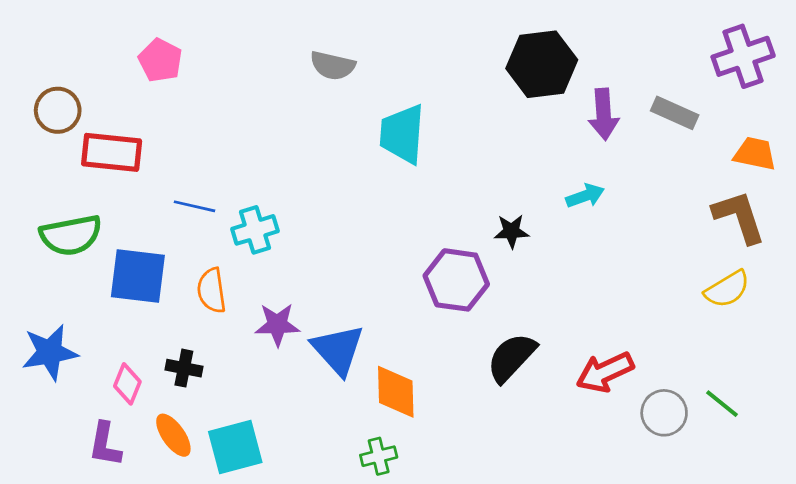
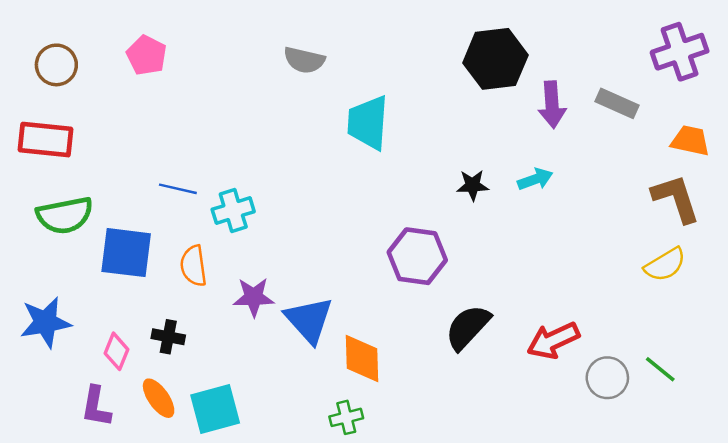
brown circle: (58, 110) -> (56, 65), moved
red rectangle: (112, 152) -> (46, 140), moved
black star: (512, 231) -> (473, 185), moved

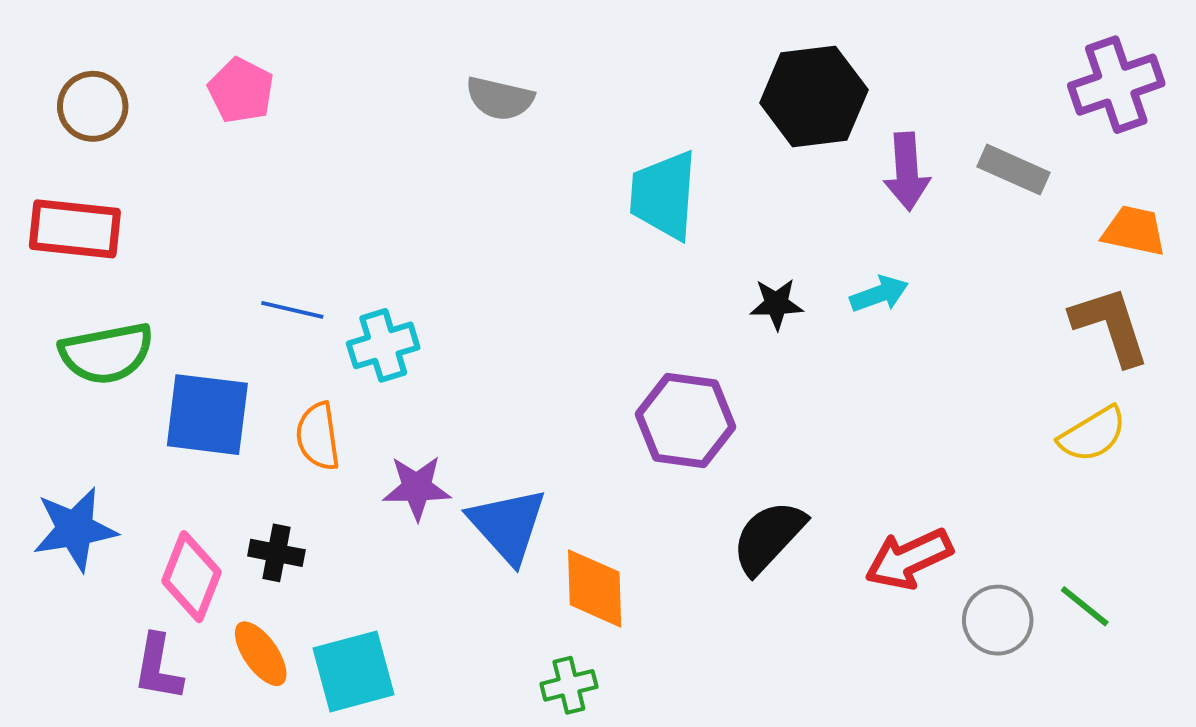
cyan trapezoid: (368, 123) -> (664, 195), moved
pink diamond: (116, 351) -> (191, 577), size x1.4

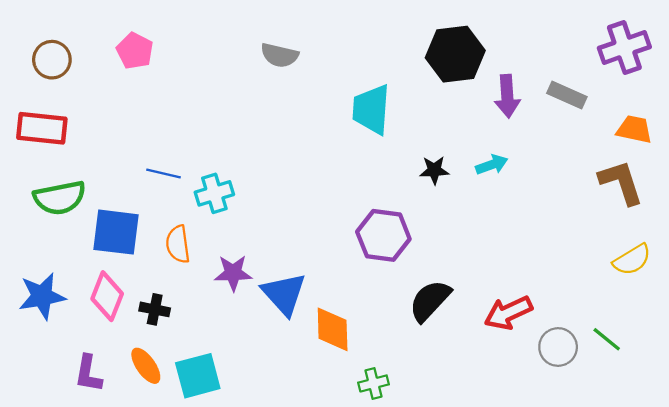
yellow semicircle: (1093, 434) -> (632, 260), moved
pink diamond: (191, 577) -> (107, 296), moved
green cross: (569, 685) -> (373, 383), moved

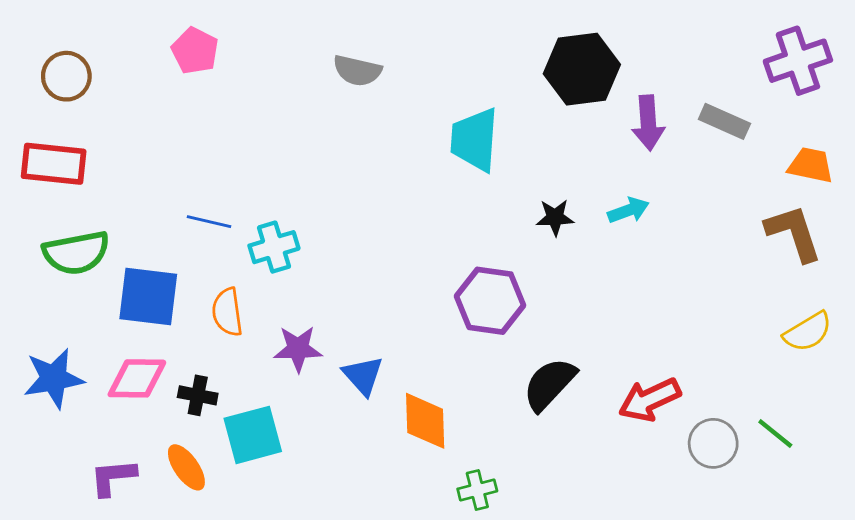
pink pentagon: (135, 51) -> (195, 51), moved
blue triangle: (284, 294) -> (363, 376), size x0.7
pink diamond: (107, 296) -> (137, 378), turned 69
purple L-shape: (88, 374) -> (113, 477), turned 75
cyan square: (198, 376) -> (253, 435), moved

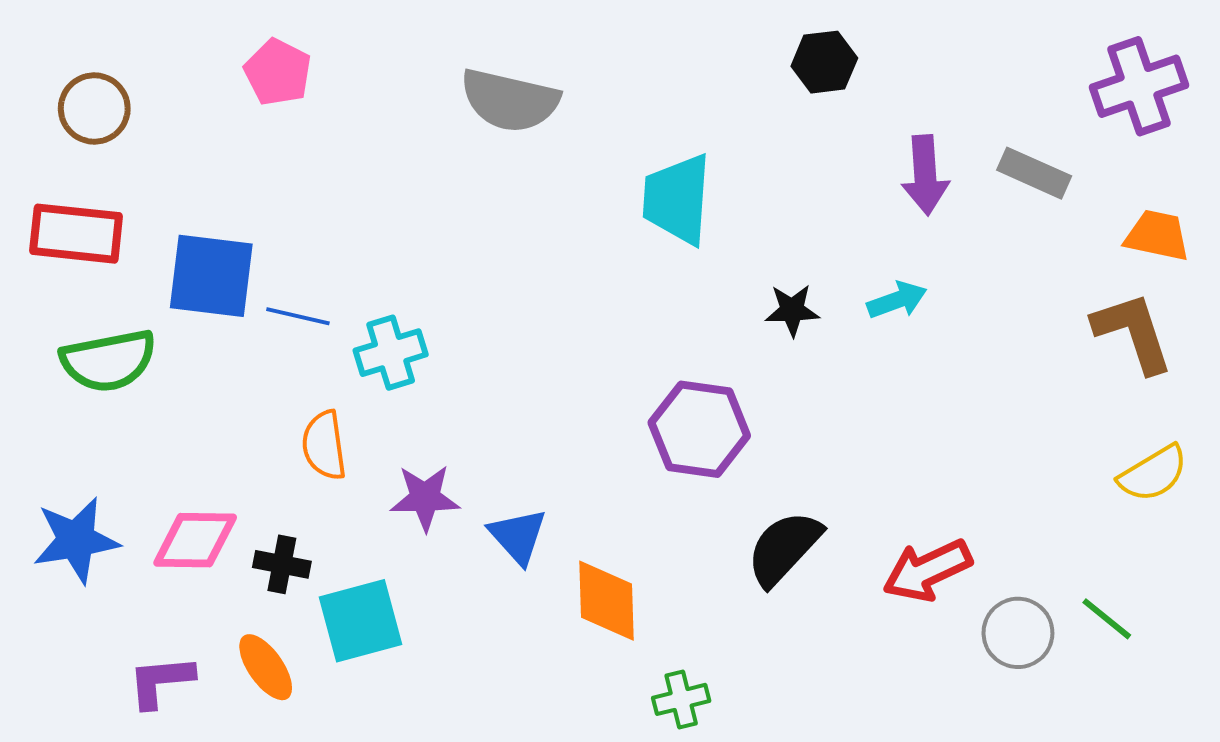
black hexagon: (582, 69) -> (824, 62), moved, size x0.6
gray semicircle: (357, 71) -> (510, 100), size x1.4
blue square: (148, 297) -> (211, 276), moved

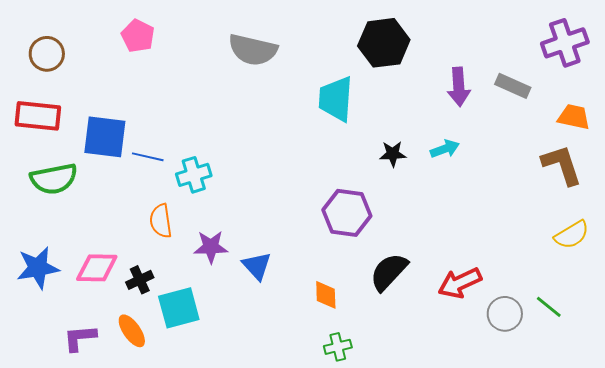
black hexagon: (824, 62) -> (384, 43), moved, size x1.6
black cross: (282, 564) -> (140, 280), turned -36
orange diamond: (607, 601) -> (326, 295), moved, size x0.7

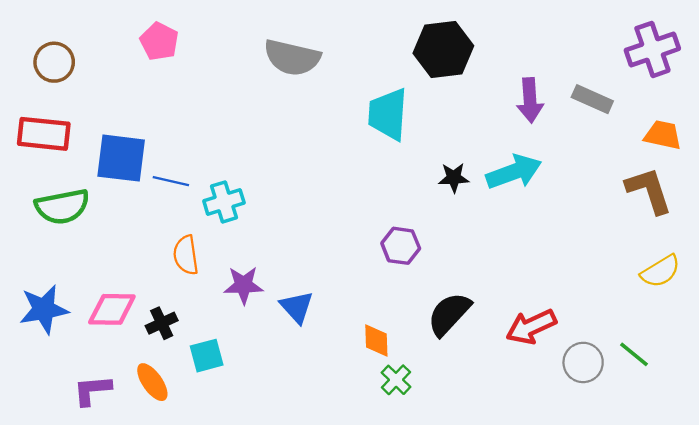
cyan arrow: (445, 149) -> (514, 172), size x1.6
purple hexagon: (347, 213) -> (401, 246), size x0.7
cyan square: (179, 308) -> (207, 356), size x0.7
green cross: (338, 347) -> (396, 380), moved, turned -32

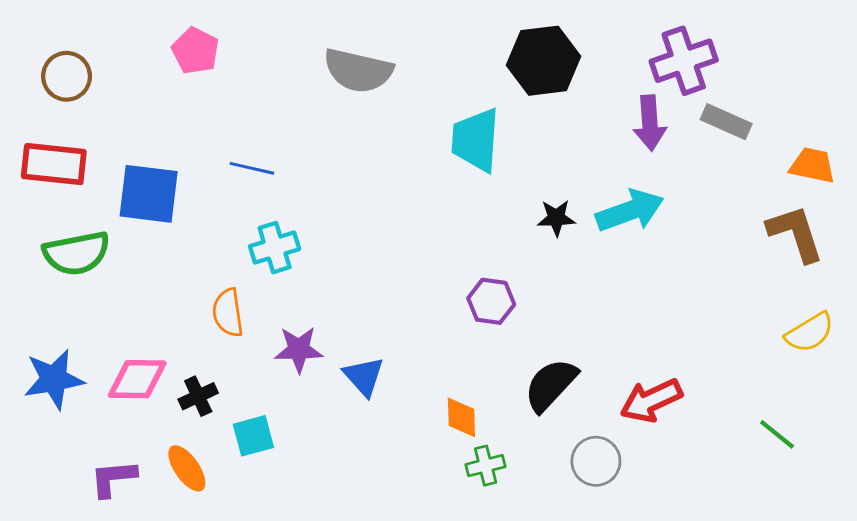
purple cross: (652, 49) -> (684, 61), moved
blue line: (171, 181) -> (252, 168), moved
gray circle: (583, 362) -> (596, 461), moved
green cross: (396, 380) -> (486, 466), turned 32

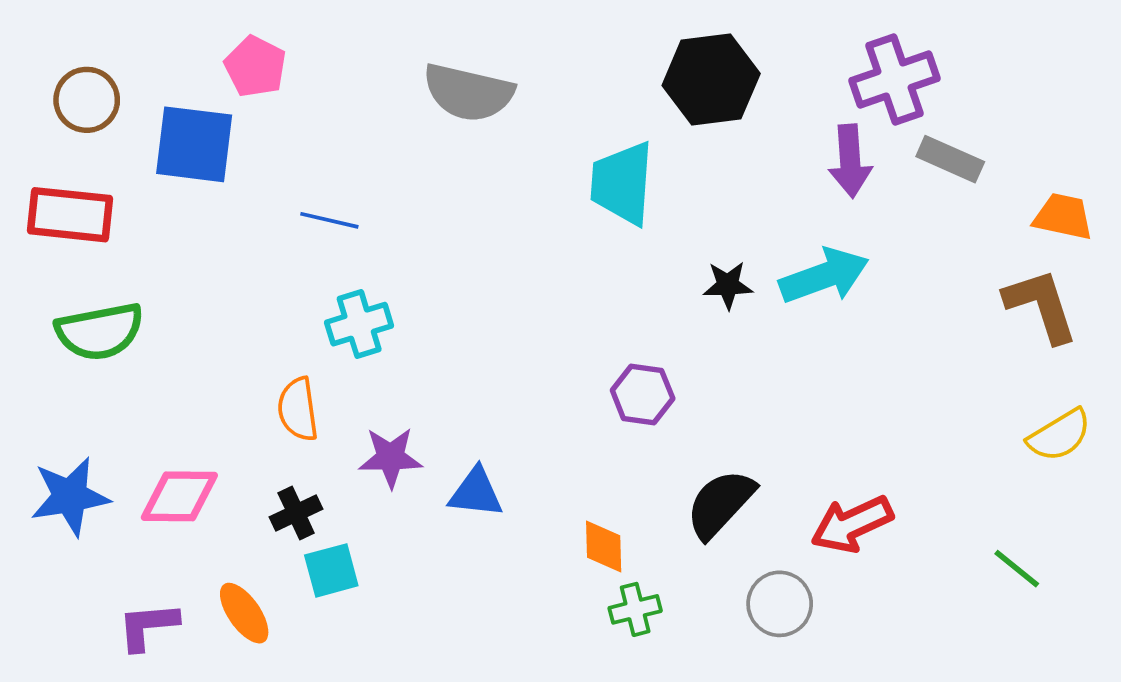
blue square: (149, 194) -> (194, 144), moved
blue triangle: (364, 376) -> (476, 493), turned -42
black cross: (198, 396) -> (296, 513), moved

